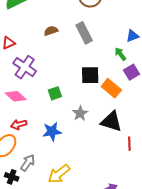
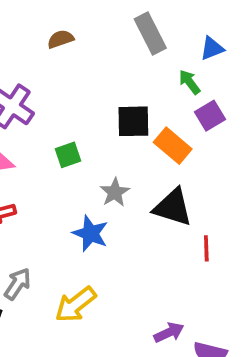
gray rectangle: (84, 33) -> (150, 33), moved
blue star: (52, 132) -> (90, 233), moved, turned 30

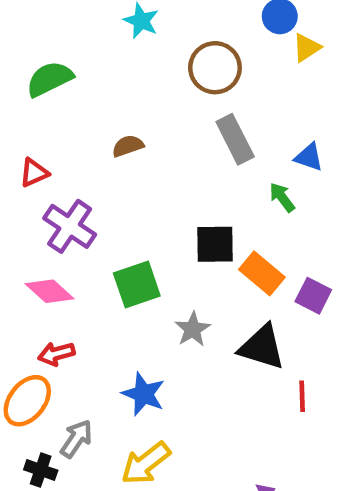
blue triangle: (212, 48) -> (309, 157), turned 40
purple square: (210, 116) -> (313, 296), moved, turned -32
green square: (68, 155) -> (137, 284), size x1.5
blue star: (90, 233) -> (143, 394), moved

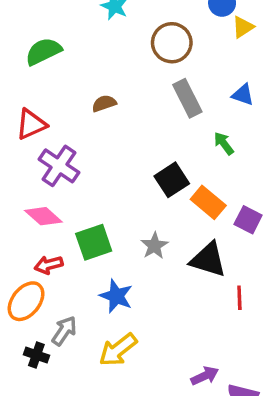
blue triangle: (309, 157) -> (243, 95), moved
red triangle: (34, 173) -> (31, 124), size x1.4
black square: (215, 244) -> (172, 180), turned -32
green square: (137, 284) -> (94, 242), moved

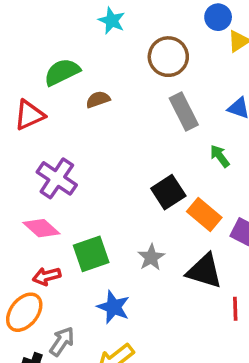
green semicircle: (43, 51) -> (62, 72), moved
brown semicircle: (104, 103) -> (98, 99), moved
red triangle: (31, 124) -> (29, 115), moved

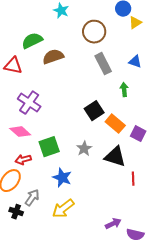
brown semicircle: (98, 99) -> (53, 57), size x1.5
red triangle: (29, 115) -> (13, 66), turned 36
green arrow: (220, 156) -> (124, 90), turned 32

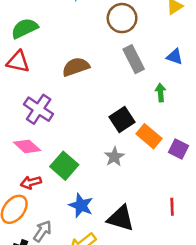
green semicircle: (32, 41) -> (24, 28), moved
brown semicircle: (53, 57) -> (76, 67), moved
green square: (49, 147) -> (64, 166), turned -30
gray star: (84, 149) -> (114, 157), moved
black triangle: (115, 157) -> (121, 218), moved

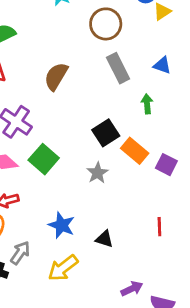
brown semicircle: (76, 67) -> (56, 76), turned -40
green square: (64, 166) -> (44, 159), moved
black triangle: (121, 218) -> (104, 239), size x0.6

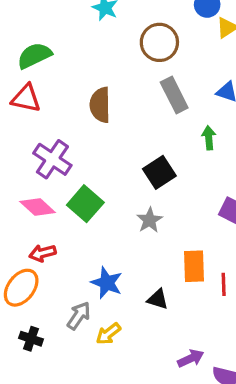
brown semicircle: (56, 76) -> (100, 105), turned -32
orange rectangle: (135, 151) -> (194, 266), moved, turned 48
gray arrow: (20, 253) -> (79, 316), moved
yellow arrow: (63, 268) -> (108, 334), size x0.7

